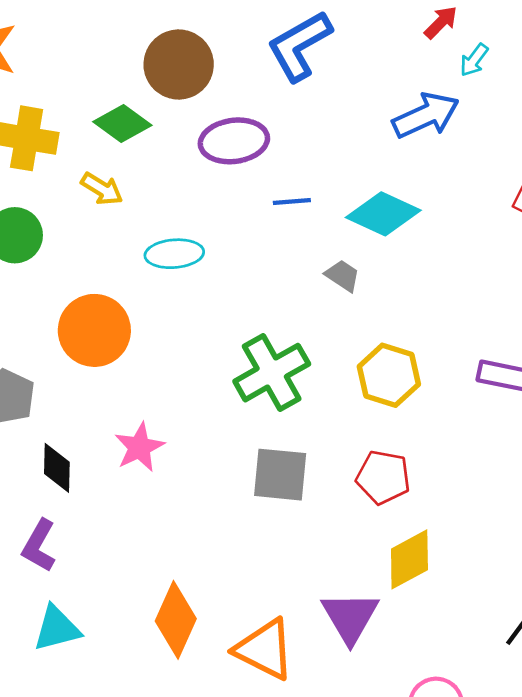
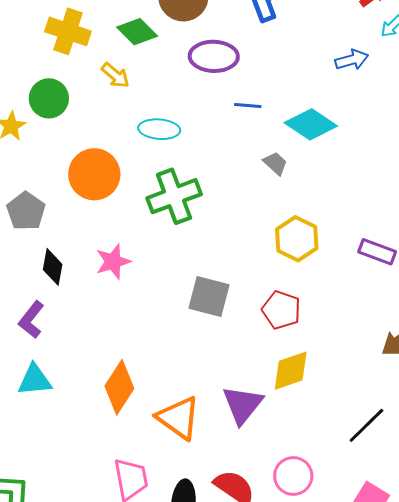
blue arrow: (426, 115) -> (352, 60), size x0.7
green cross: (272, 373) -> (174, 196), moved

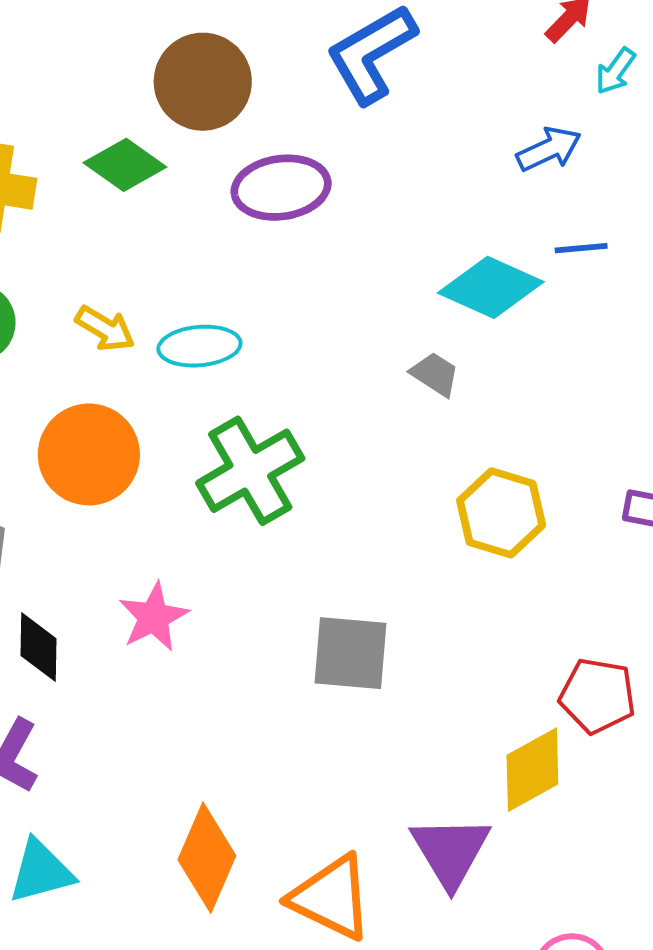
yellow arrow: (115, 75) -> (105, 329), moved
blue line: (248, 106) -> (581, 248), moved
red pentagon: (281, 310) -> (597, 696), moved

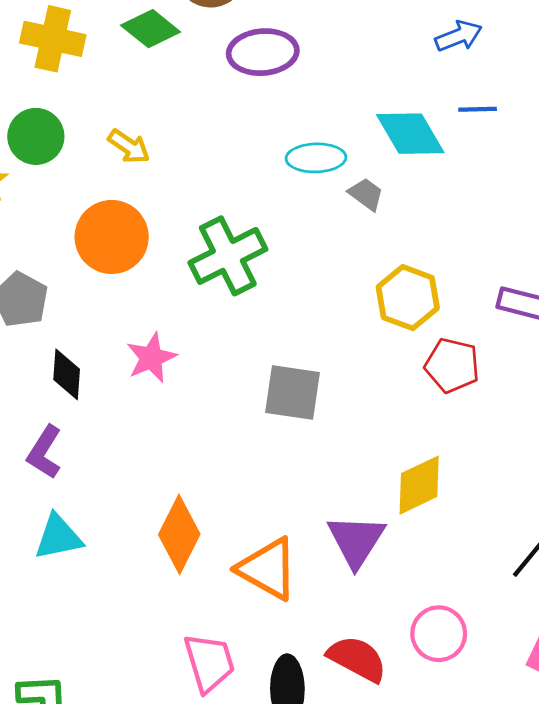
cyan diamond: (491, 287) -> (410, 134), turned 32
cyan ellipse: (199, 346) -> (316, 158), moved
red pentagon: (597, 696) -> (452, 365), moved

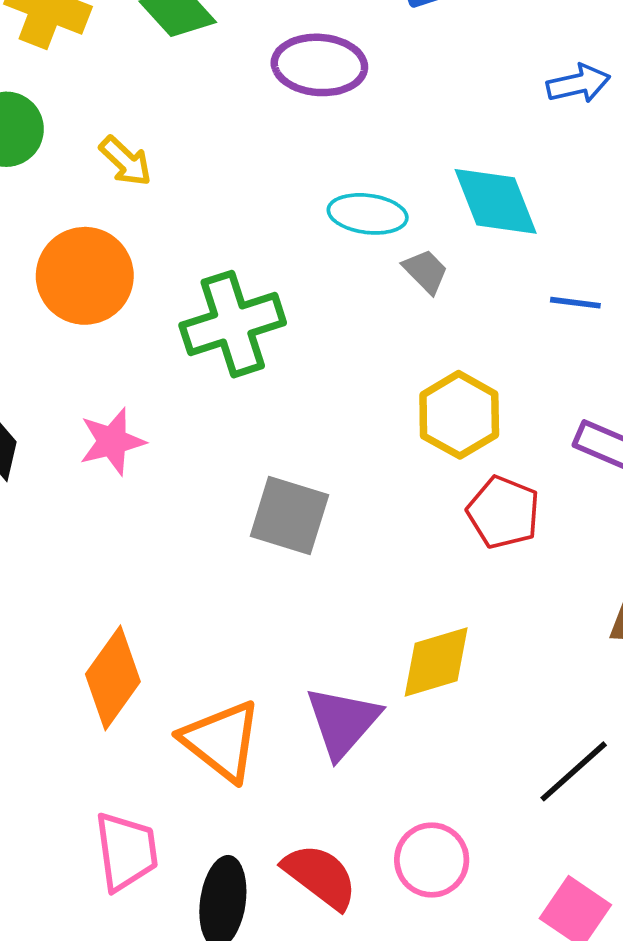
blue line: (478, 109) -> (575, 303), moved

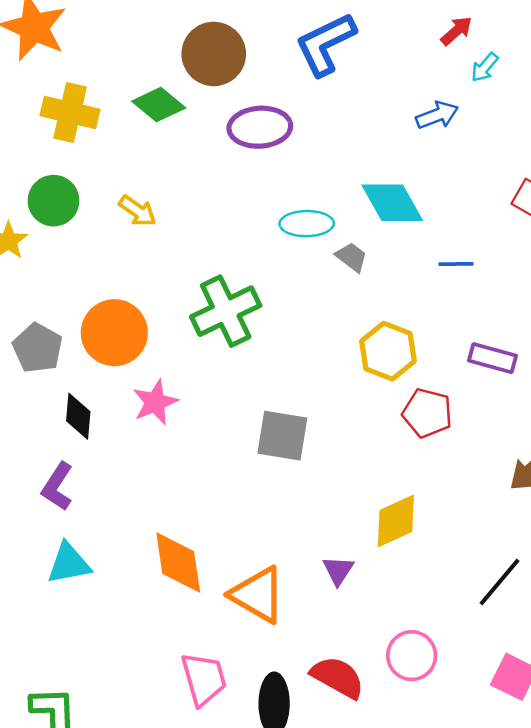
orange circle: (85, 276) -> (114, 333), moved
orange diamond: (113, 678) -> (178, 562), turned -36
purple triangle: (343, 722) -> (338, 570), size x0.6

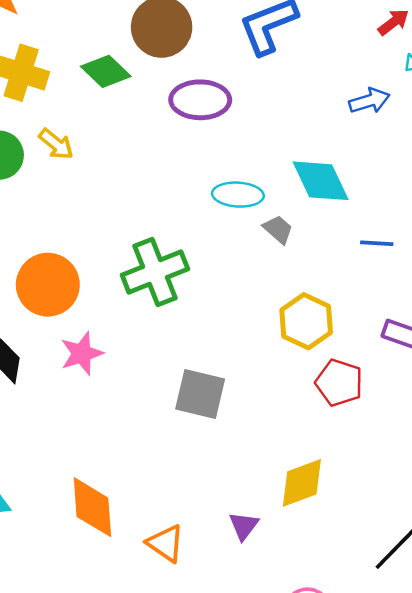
yellow arrow: (138, 211) -> (56, 144), moved
orange triangle: (258, 595) -> (166, 543), size x0.7

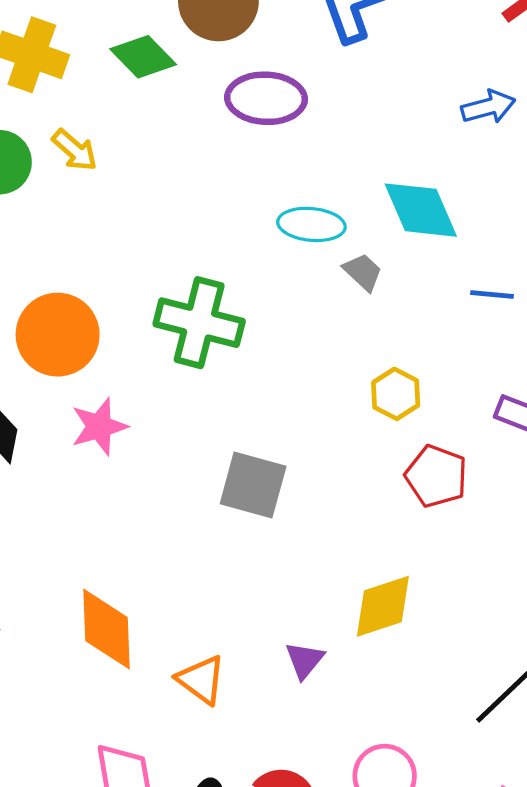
green cross: (155, 272) -> (199, 323), turned 34
yellow hexagon: (306, 321) -> (396, 394), size x0.7

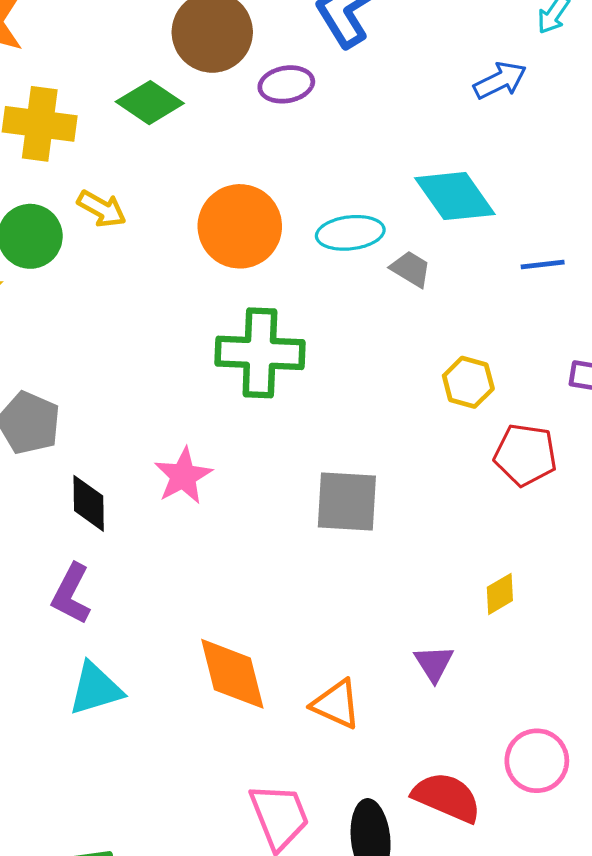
purple ellipse: (266, 98) -> (286, 84), moved, size x0.7
orange circle: (58, 335) -> (240, 226), moved
yellow diamond: (383, 606) -> (500, 594), size x0.6

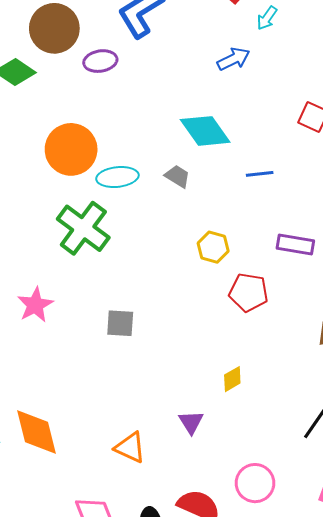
cyan ellipse: (350, 233) -> (117, 177), moved
green cross: (260, 353) -> (83, 228), turned 34
gray square: (347, 502) -> (120, 323), moved, size x0.7
orange diamond: (232, 674) -> (36, 432), moved

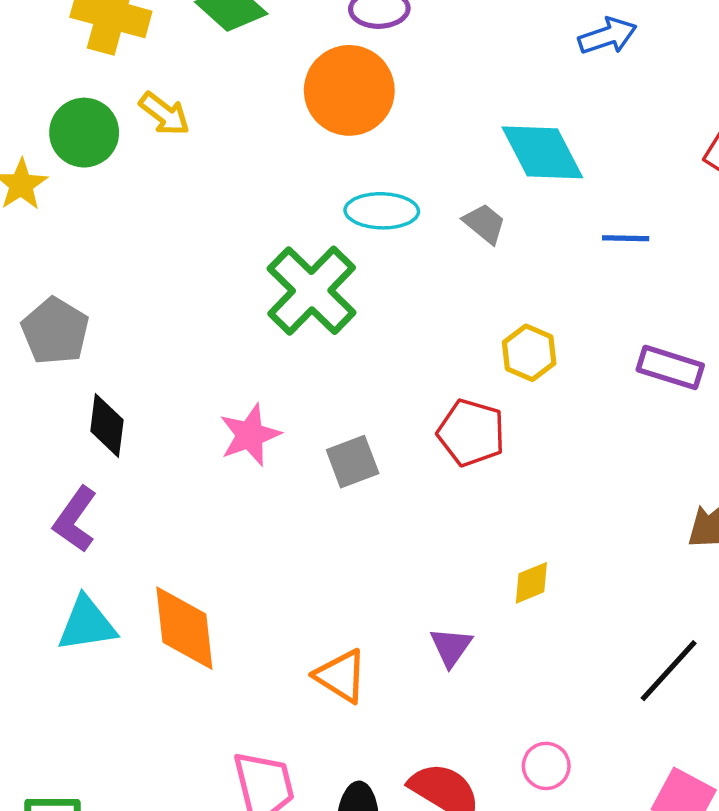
orange circle: (71, 149) -> (349, 90), moved
red pentagon: (249, 292) -> (471, 433), moved
pink star: (35, 305) -> (250, 435), moved
gray square: (120, 323) -> (353, 462), turned -32
pink circle: (255, 483) -> (546, 766), size x0.7

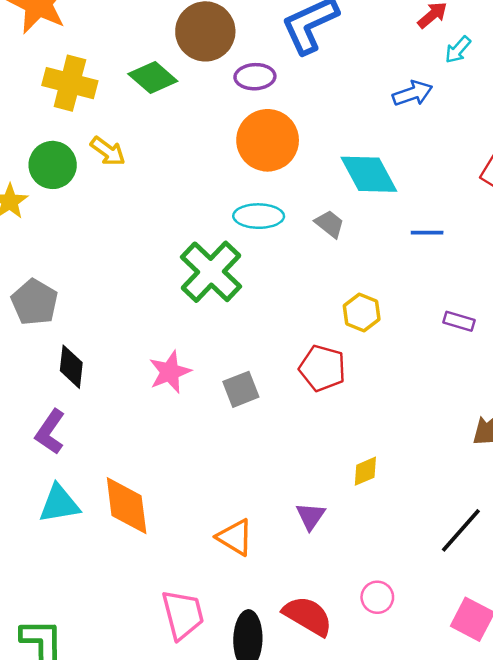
orange circle: (349, 90) -> (268, 140), moved
purple rectangle: (670, 367) -> (459, 321), size x0.7

